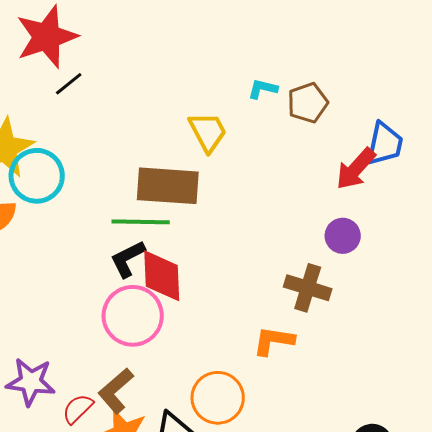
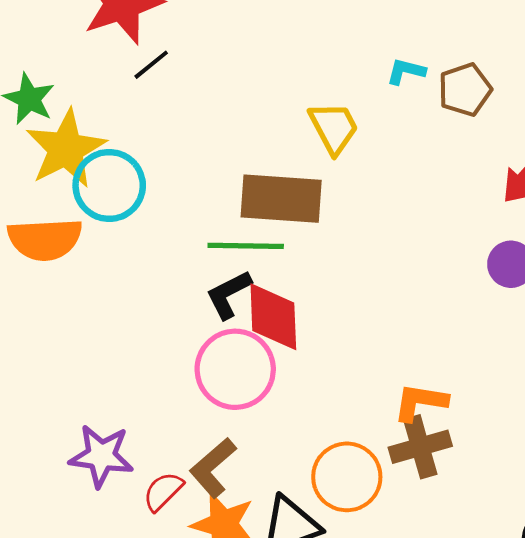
brown cross: (308, 288) -> (420, 447), moved, turned -33

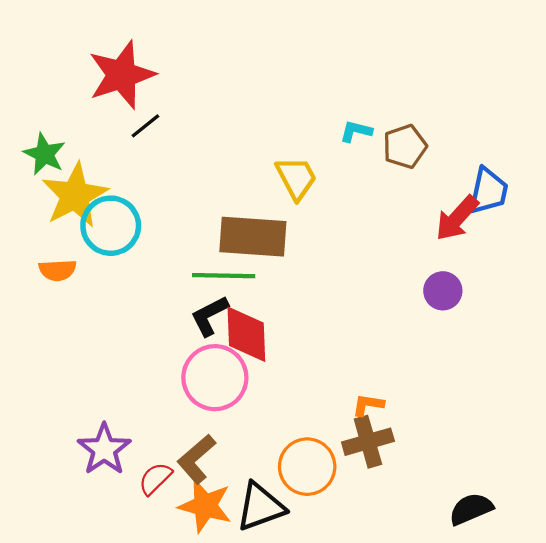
orange semicircle: (45, 239) -> (58, 270), size x0.6
orange L-shape: (420, 402) -> (368, 405), size x0.7
purple star: (101, 456) -> (104, 449), turned 30

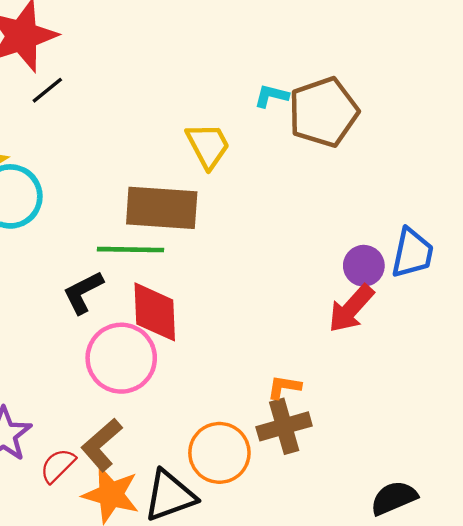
brown pentagon: (405, 146) -> (323, 112), size x1.5
blue trapezoid: (488, 191) -> (412, 253), moved
red arrow: (457, 218) -> (351, 308), moved
black L-shape: (209, 316) -> (83, 292), moved

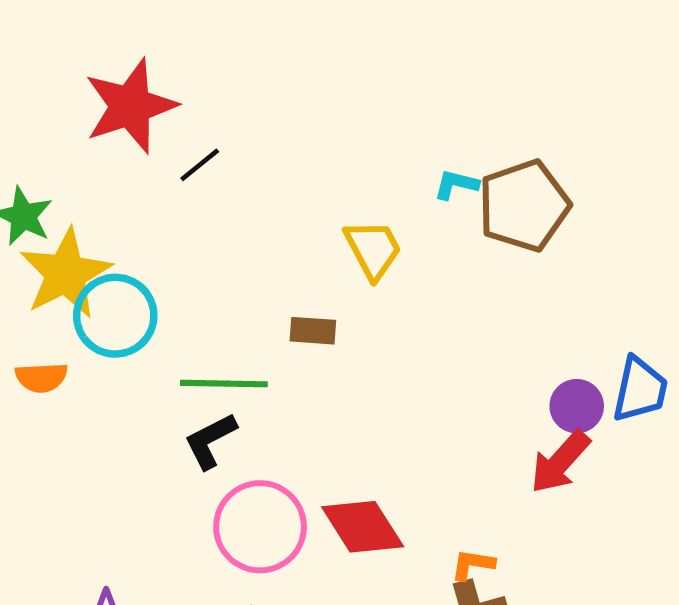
black line: (47, 90) -> (200, 165), moved
brown rectangle: (162, 208) -> (313, 331), size x0.5
green line: (130, 250) -> (224, 384), moved
red diamond: (155, 312) -> (363, 527), moved, turned -30

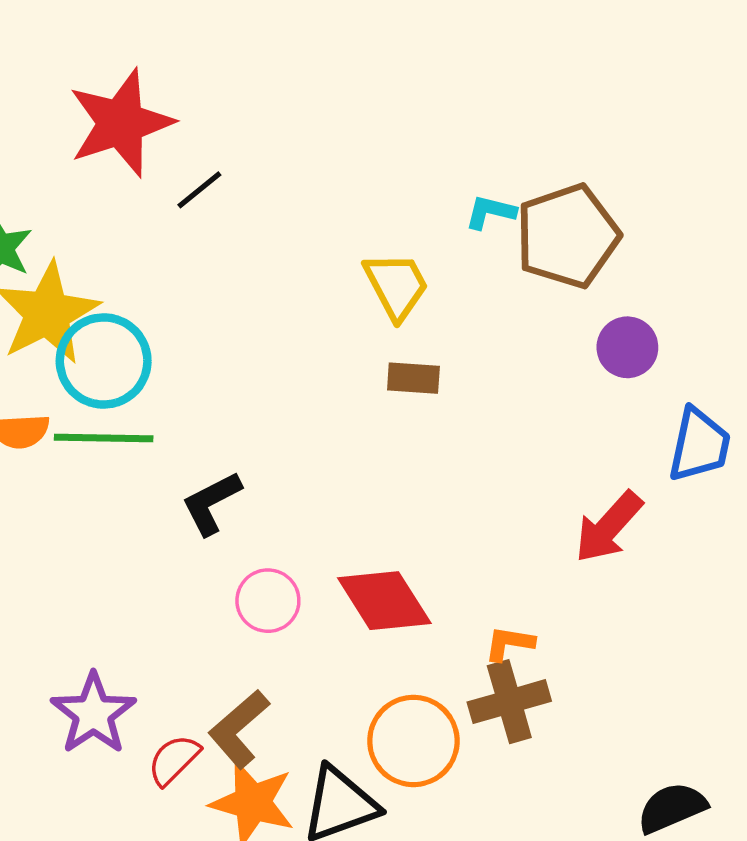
brown rectangle: (313, 331) -> (413, 378), moved
green line: (224, 384) -> (104, 438), moved
purple circle: (577, 406) -> (627, 347), moved
pink circle: (260, 527) -> (268, 601), size x0.6

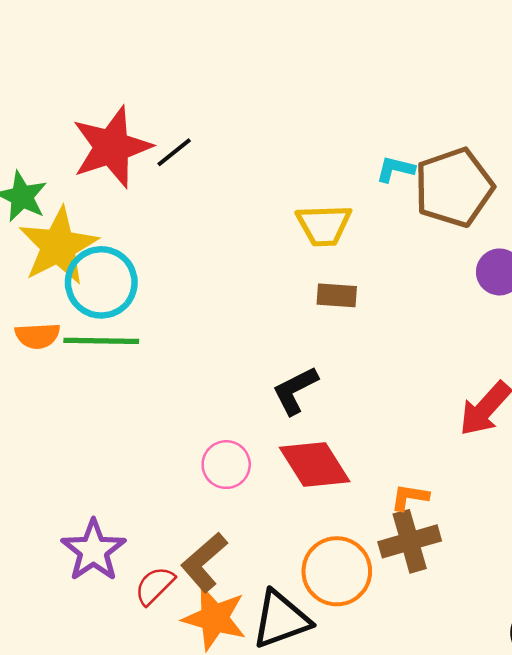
red star: (121, 123) -> (112, 147), moved
yellow trapezoid: (396, 286) -> (324, 225), turned 116
black L-shape: (211, 503) -> (295, 390), moved

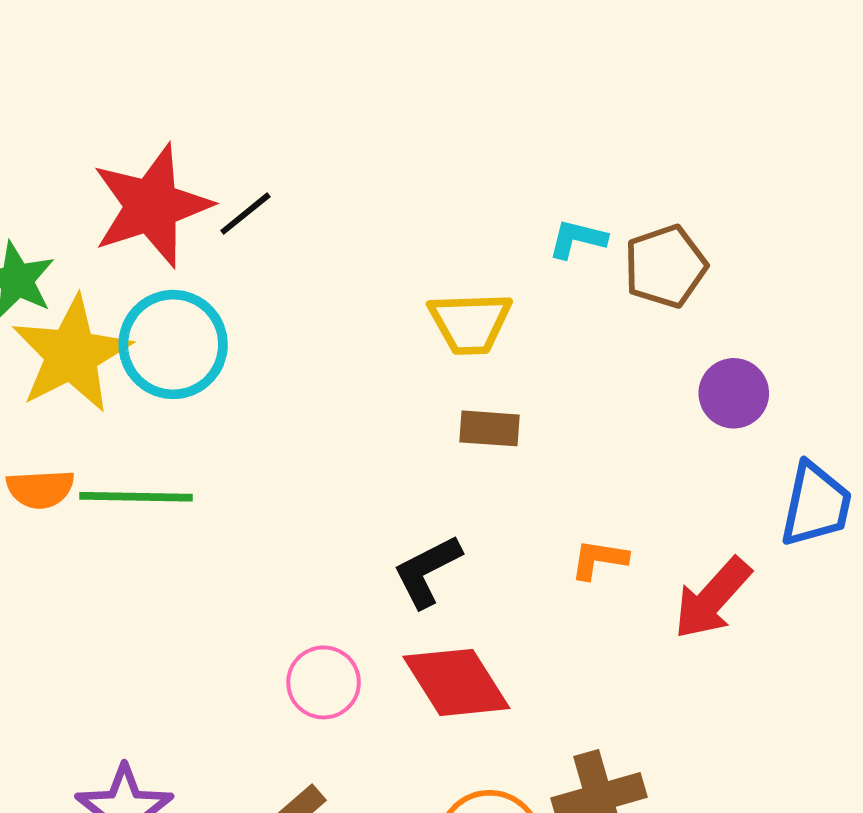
brown pentagon: (454, 187) -> (665, 266), size x0.7
cyan circle: (101, 282) -> (173, 344), moved
orange L-shape: (410, 497) -> (599, 559), moved

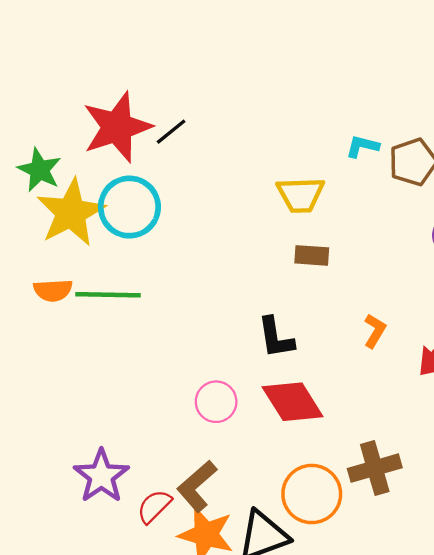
orange L-shape: (599, 559) -> (375, 331), turned 112
black L-shape: (427, 571) -> (276, 338), turned -72

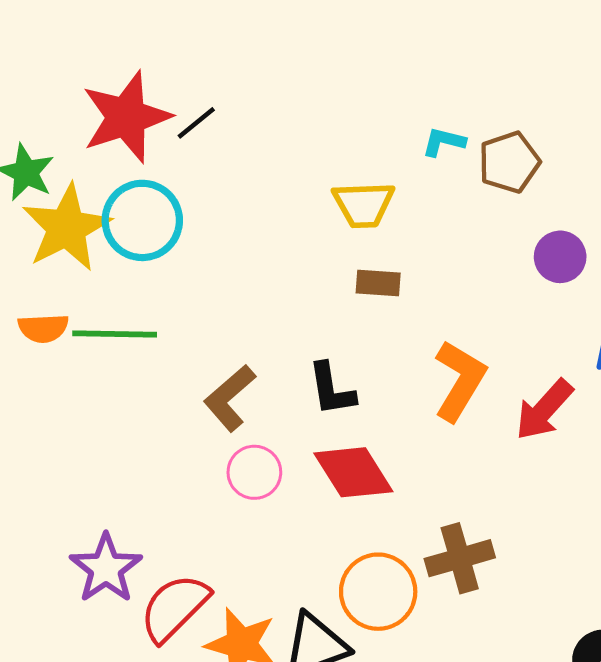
orange L-shape: (375, 331) -> (460, 381), size x1.8
brown L-shape: (197, 486) -> (230, 398), moved
red semicircle: (154, 506) -> (174, 608), size x1.6

